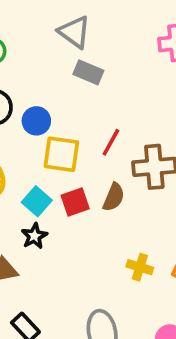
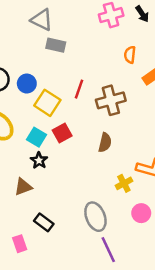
yellow square: (61, 154) -> (47, 103), turned 35
brown semicircle: (114, 197) -> (105, 143), moved
yellow cross: (140, 267) -> (124, 183), moved, turned -35

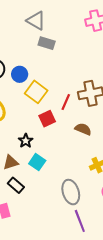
red line: (79, 89) -> (66, 102), moved
cyan square: (37, 137) -> (37, 162), moved
brown semicircle: (105, 143) -> (83, 129), turned -84
black rectangle: (44, 222) -> (16, 185), moved

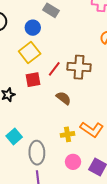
blue circle: (20, 74) -> (33, 28), moved
cyan square: (37, 162) -> (14, 136), moved

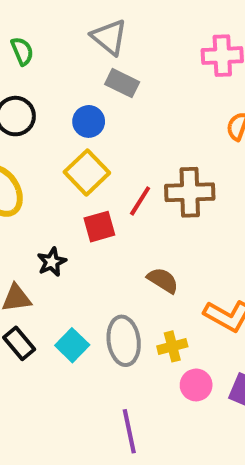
brown semicircle: (64, 98) -> (163, 280), moved
yellow cross: (67, 134) -> (172, 346), moved
gray ellipse: (37, 153) -> (124, 341), moved

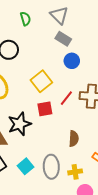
green semicircle: (22, 51) -> (25, 19), moved
blue circle: (89, 121) -> (72, 61), moved
black star: (52, 262) -> (19, 124), size x1.6
brown semicircle: (163, 280) -> (74, 139), turned 56

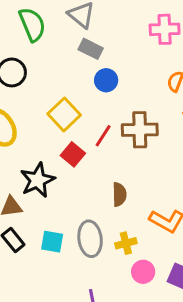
green semicircle: (25, 19) -> (32, 24), size x1.6
red square: (45, 109) -> (73, 154), turned -35
cyan square: (26, 166) -> (52, 242), turned -35

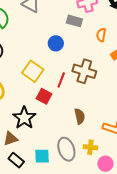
gray rectangle: (91, 49) -> (74, 21), moved
brown cross: (140, 130) -> (84, 71), turned 30
yellow cross: (126, 243) -> (90, 147), turned 32

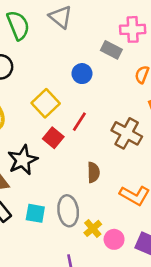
brown cross: (84, 71) -> (127, 133), moved
yellow cross: (90, 147) -> (93, 228), moved, turned 32

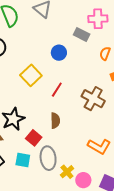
red square: (53, 138) -> (34, 138), moved
brown semicircle: (93, 172) -> (55, 121), moved

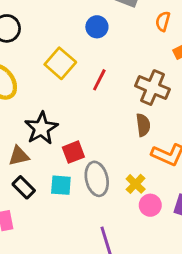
brown semicircle: (55, 121) -> (143, 125), moved
red square: (34, 138) -> (73, 152), turned 35
yellow cross: (67, 172) -> (136, 184), moved

